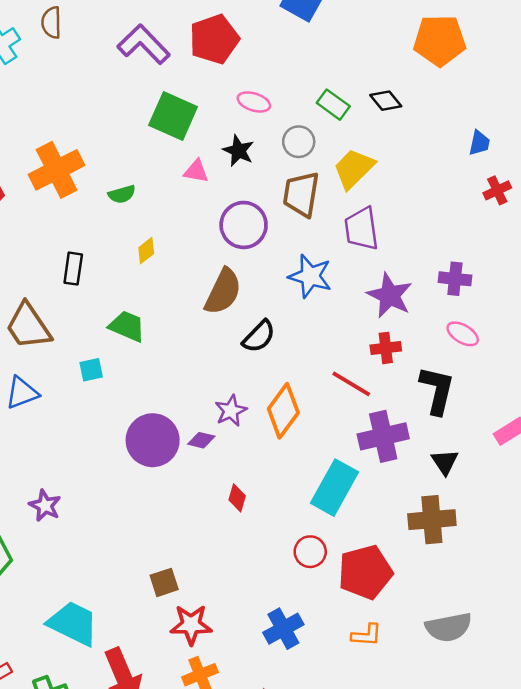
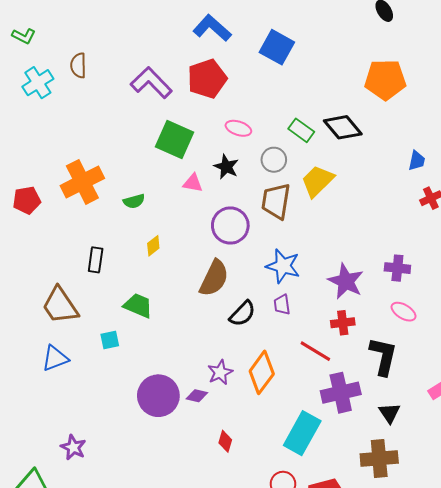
black diamond: (386, 101) -> (343, 127), size x1.5
purple trapezoid: (361, 229) -> (282, 305), moved, size x0.6

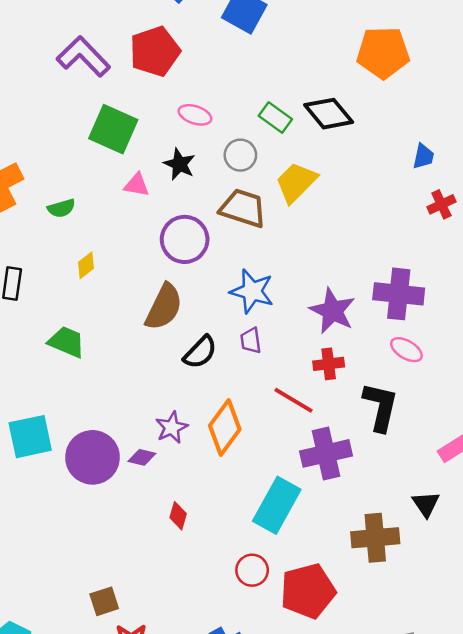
brown trapezoid: (276, 201) -> (243, 208), turned 99
purple cross: (397, 268) -> (399, 294), size x1.5
cyan square: (110, 340) -> (30, 437), moved, size x1.8
black triangle: (389, 413) -> (426, 504), moved

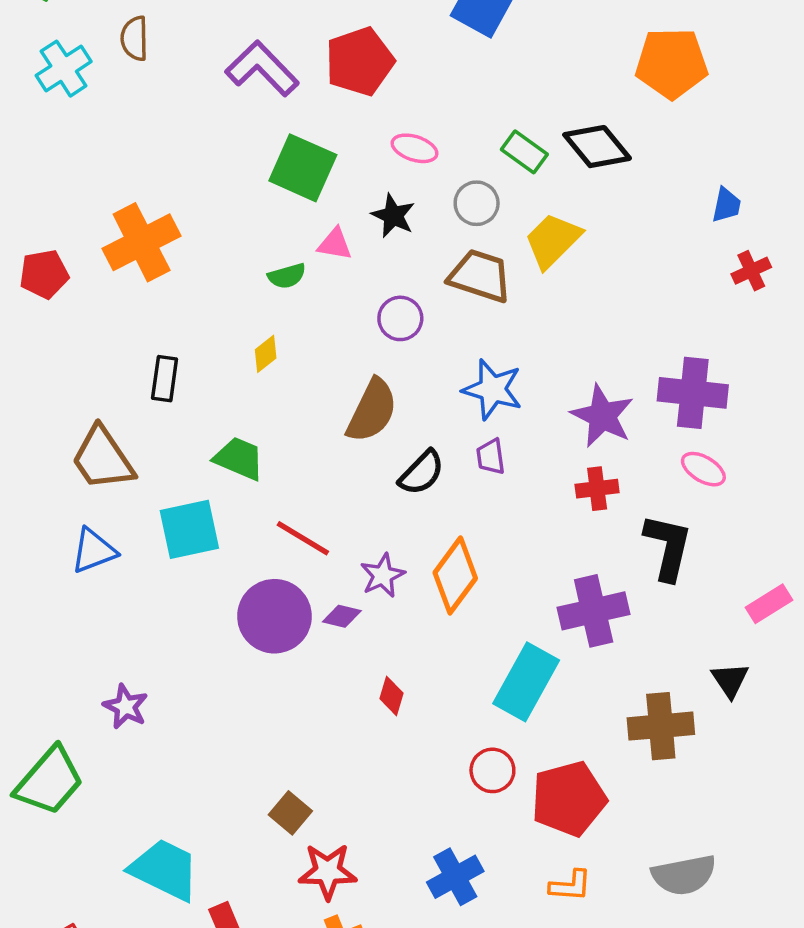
green semicircle: (61, 208) -> (287, 276), moved
purple circle: (185, 239) -> (400, 318), size x0.7
red line: (294, 400) -> (303, 538), moved
cyan square: (30, 437) -> (189, 529), moved
brown square: (104, 601) -> (290, 813), turned -32

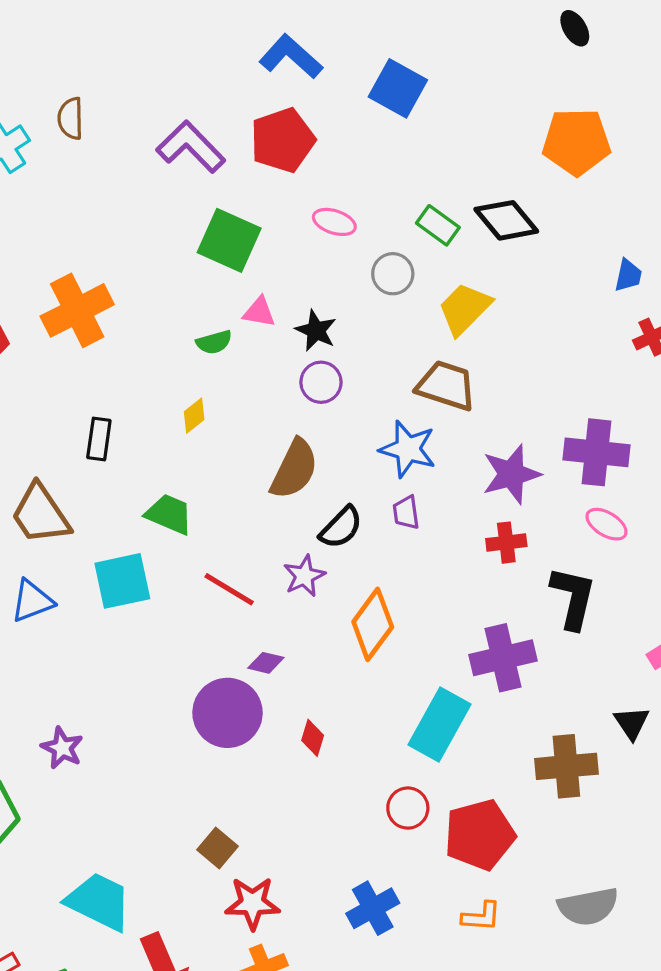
black star: (393, 216) -> (316, 330), moved
brown trapezoid: (480, 276) -> (446, 386), moved
purple star: (602, 416) -> (511, 474), turned 30
purple star: (383, 575) -> (304, 576), moved
purple circle: (274, 616) -> (227, 713), moved

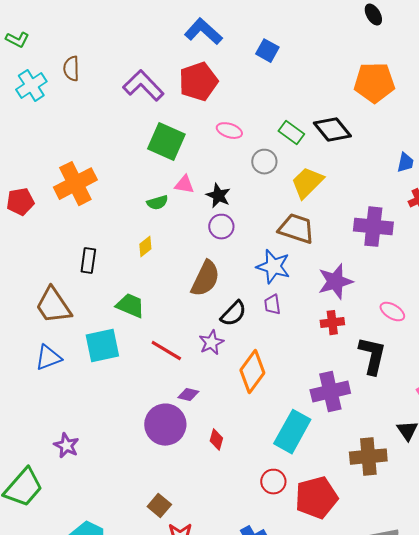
blue square: (398, 88) -> (267, 51), size x0.7
purple cross: (596, 452) -> (373, 227), moved

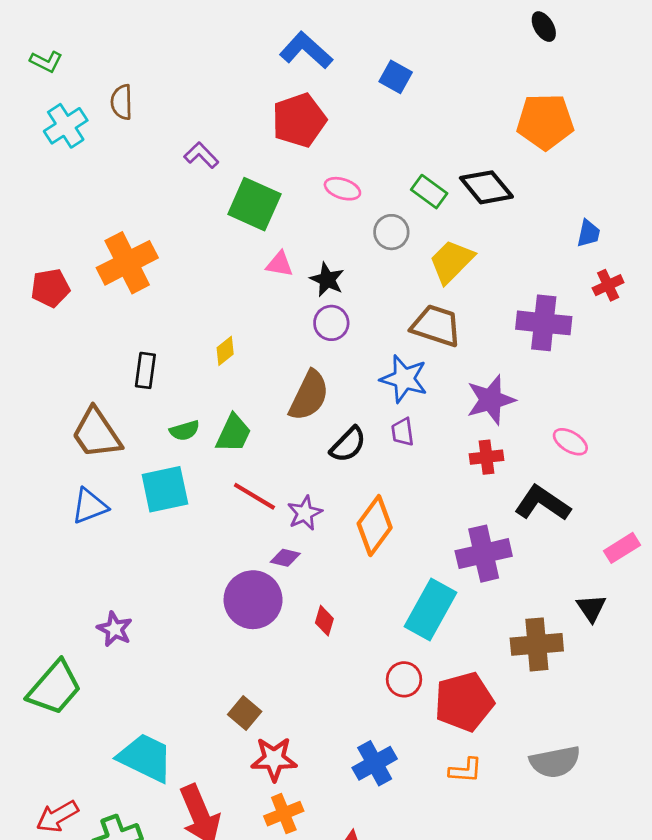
purple L-shape: (143, 86) -> (201, 155), moved, size x0.6
green semicircle: (157, 203) -> (185, 431), moved
green trapezoid: (130, 306) -> (233, 433), moved, turned 92
purple star: (211, 343) -> (305, 513), moved
black L-shape: (372, 356) -> (542, 503), turned -69

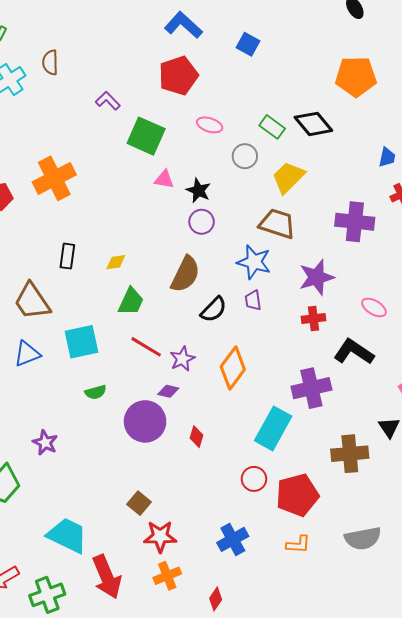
yellow diamond: (225, 351) -> (116, 262), moved, turned 30
green semicircle: (185, 431) -> (96, 392), moved

